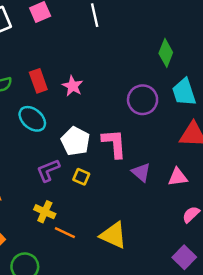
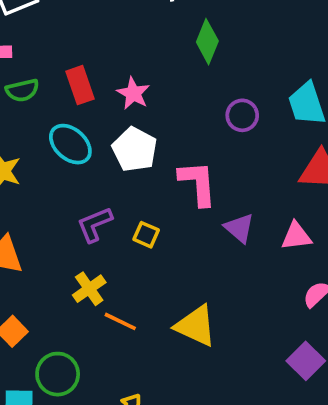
green diamond: (166, 53) -> (207, 42), moved
purple circle: (143, 100) -> (242, 115), size x0.7
white pentagon: (75, 141) -> (135, 149), moved
yellow cross: (45, 212) -> (89, 289), turned 30

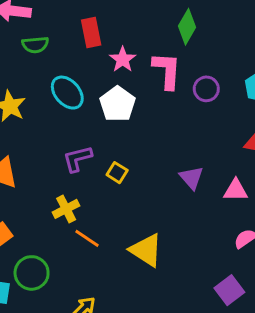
red rectangle: (80, 85) -> (91, 32), moved
pink L-shape: (198, 183) -> (167, 71), moved

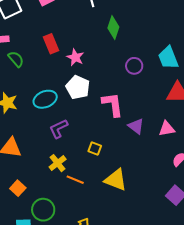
green semicircle: (35, 45) -> (16, 59), turned -114
pink L-shape: (167, 71) -> (113, 104), moved
cyan ellipse: (67, 93) -> (45, 99), moved, turned -60
yellow square: (117, 173) -> (95, 148), moved

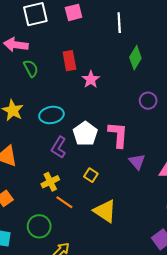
white pentagon: (78, 87) -> (85, 134), moved
purple L-shape: (59, 129) -> (59, 147), turned -45
green circle: (43, 210) -> (39, 226), moved

